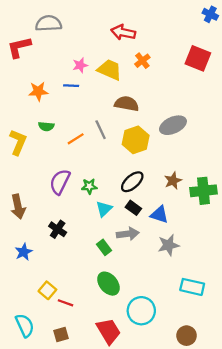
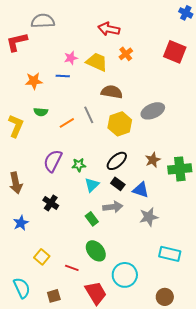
red line: (65, 303) -> (72, 268), moved

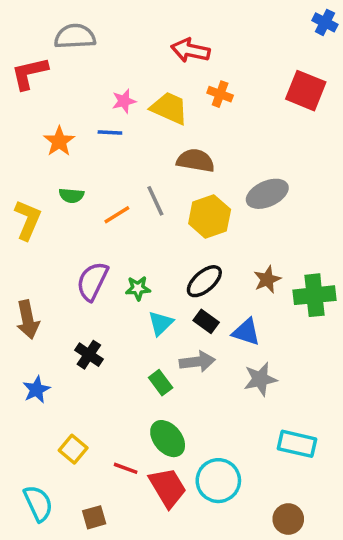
orange cross: (126, 54) -> (220, 94), turned -32
orange star: (34, 81) -> (59, 141), turned -30
red trapezoid: (96, 293) -> (168, 488), moved

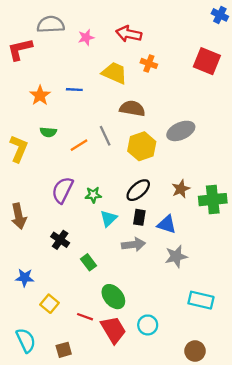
pink star: (124, 101) -> (86, 37), moved
black rectangle: (206, 321) -> (139, 217), turned 63
green rectangle: (161, 383) -> (89, 262), moved
blue star: (36, 390) -> (25, 278), moved, turned 30
cyan circle: (218, 481) -> (148, 325), size x0.7

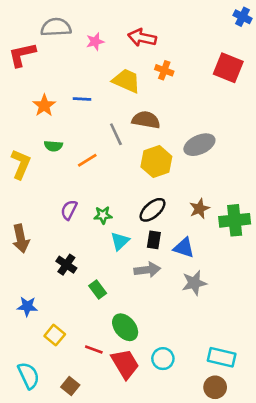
gray line: (105, 136) -> (116, 134), moved
purple semicircle: (62, 190) -> (69, 210), size x0.7
cyan rectangle: (201, 300) -> (222, 357), moved
brown square: (64, 350) -> (70, 386), turned -35

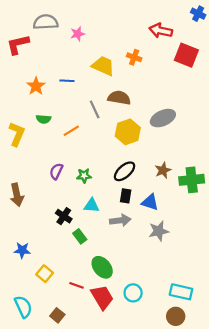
red arrow: (142, 38) -> (161, 31), moved
cyan triangle: (120, 241) -> (91, 205), moved, turned 49
black cross: (66, 265) -> (64, 216), moved

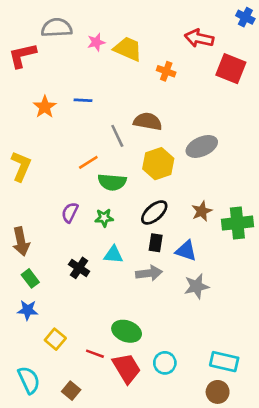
yellow trapezoid: (103, 66) -> (128, 49), moved
green semicircle: (43, 119) -> (112, 182), moved, size x1.5
green rectangle: (80, 236) -> (30, 278), moved
green ellipse: (102, 267) -> (127, 331), turned -30

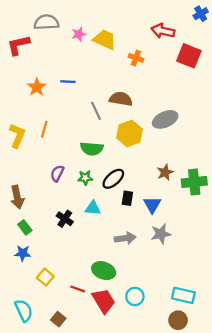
blue cross: (245, 17) -> (201, 14), turned 32
orange line: (88, 162) -> (44, 129), moved, turned -42
black ellipse: (154, 212) -> (113, 179), moved
blue triangle: (186, 251) -> (152, 205), turned 42
gray arrow: (149, 273) -> (125, 238), moved

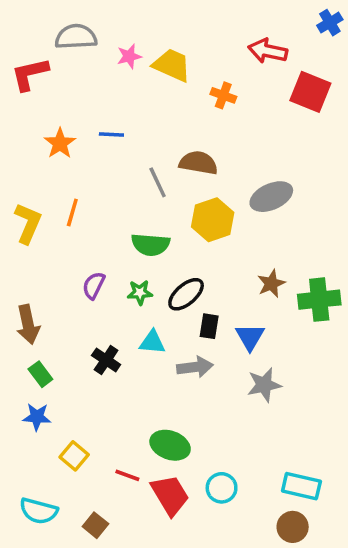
gray arrow: (125, 238) -> (195, 367), moved
cyan semicircle: (24, 310) -> (39, 511), turned 130

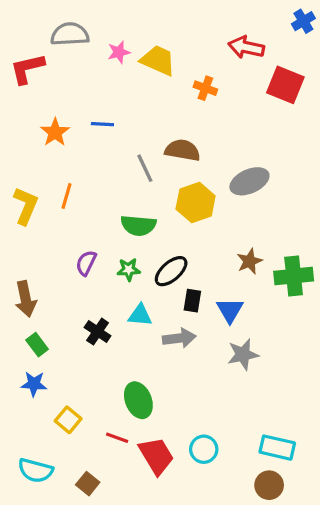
green ellipse: (170, 445) -> (138, 400), moved, turned 48

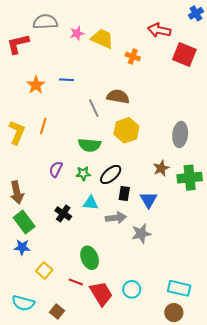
gray ellipse: (249, 181) -> (180, 134), moved, turned -60
green rectangle: (37, 345) -> (24, 222), size x1.5
gray star: (243, 354) -> (141, 234), moved

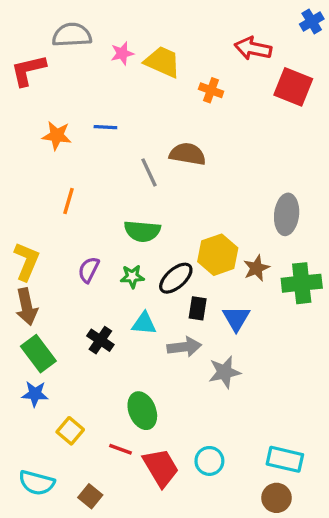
orange star: (36, 85) -> (57, 136), turned -30
yellow hexagon: (126, 130) -> (218, 255), moved
yellow L-shape: (17, 132) -> (27, 261), moved

